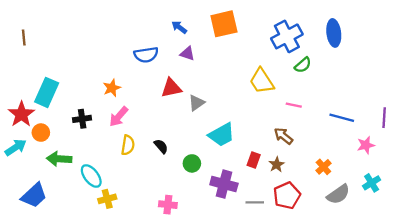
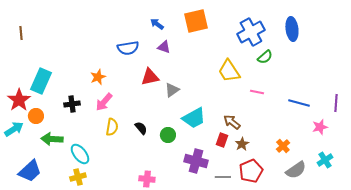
brown arrow: (283, 136) -> (232, 122), moved
green circle: (192, 163) -> (168, 135), moved
yellow cross: (107, 199) -> (78, 177), moved

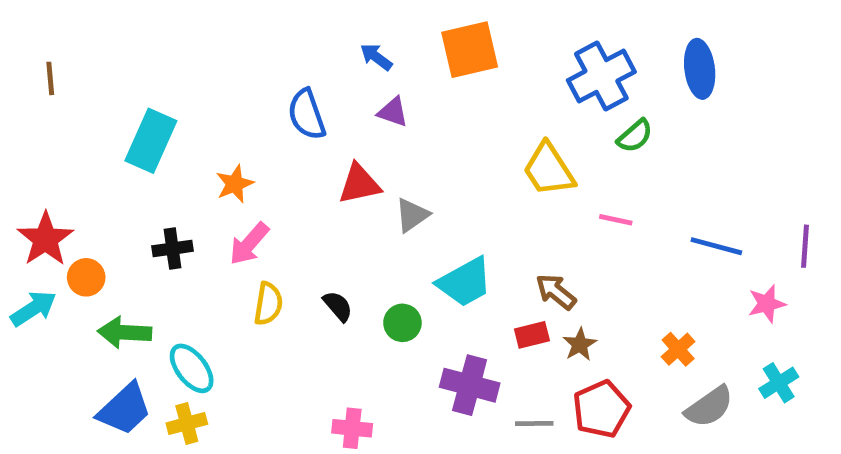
blue semicircle: (128, 48) -> (307, 114), turned 80
cyan rectangle: (41, 81) -> (151, 141), moved
red rectangle: (222, 140) -> (532, 335), turned 56
blue trapezoid: (30, 171) -> (124, 409), moved

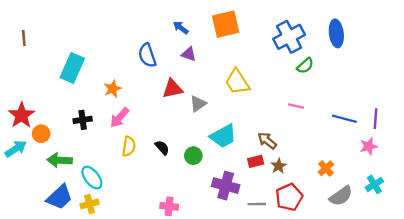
yellow trapezoid: (549, 169) -> (237, 82), moved
purple line: (805, 246) -> (376, 119), moved

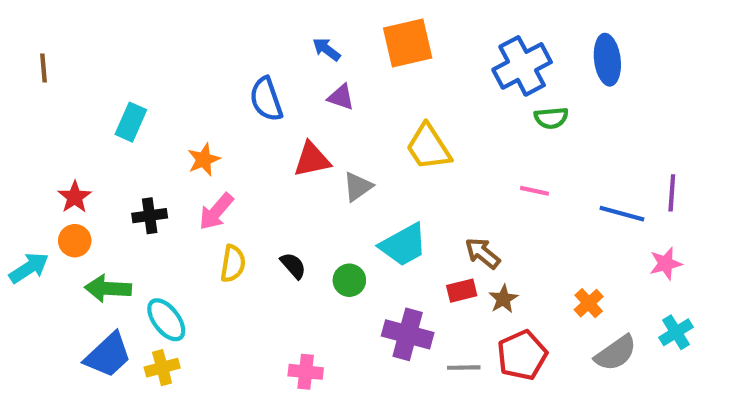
green semicircle: (305, 66) -> (551, 118), turned 36
cyan rectangle: (72, 68) -> (131, 122), size x0.7
red star: (22, 115) -> (75, 197), moved, size x0.7
purple line: (376, 119) -> (672, 193), moved

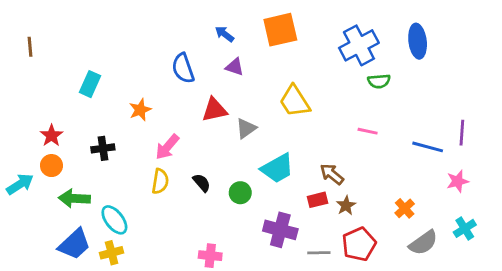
pink arrow: (216, 212) -> (167, 147), moved

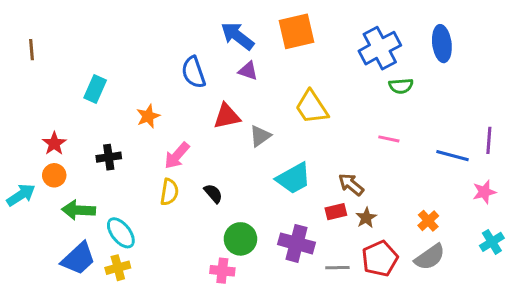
blue arrow: (225, 34) -> (237, 36), size x1.6
green circle: (240, 193) -> (240, 239), moved, size x1.4
gray semicircle: (423, 243) -> (430, 257), moved

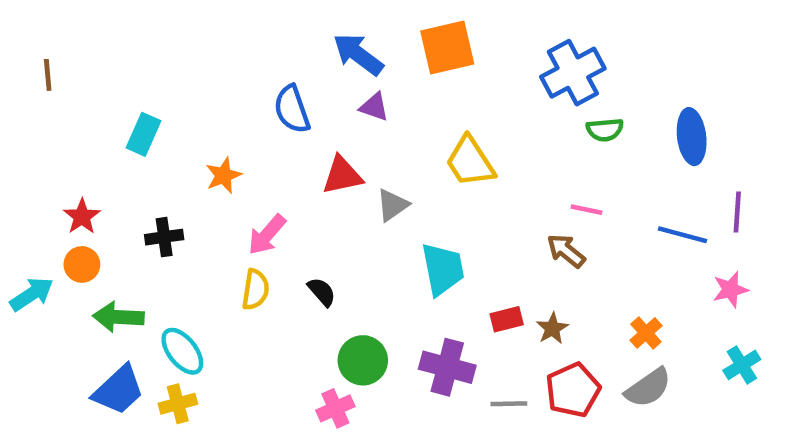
blue ellipse: (442, 44) -> (692, 137), moved
cyan trapezoid: (293, 178) -> (443, 269), turned -72
brown arrow: (351, 184) -> (566, 251), moved
pink cross: (222, 271) -> (335, 408), turned -30

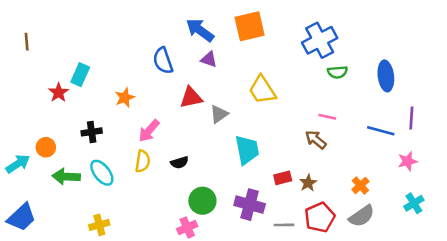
red star: (82, 216) -> (59, 92), moved
black semicircle: (322, 292) -> (180, 163), turned 114
cyan ellipse: (182, 351) -> (102, 173), moved
blue trapezoid: (118, 390) -> (22, 217), moved

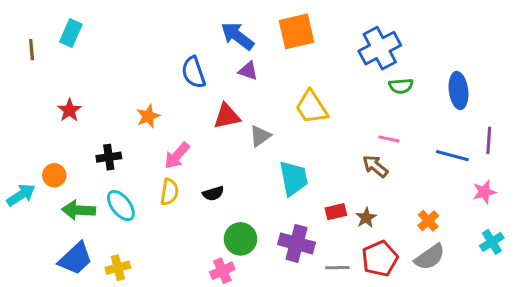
cyan rectangle: (80, 75) -> (71, 33), moved
blue trapezoid: (22, 217) -> (75, 259), moved

